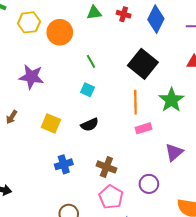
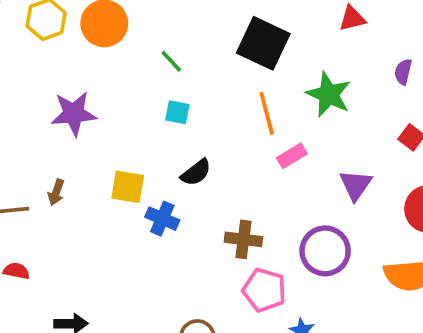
blue cross: (64, 164) -> (162, 219), moved, turned -36
purple circle: (149, 184) -> (325, 251), size x1.4

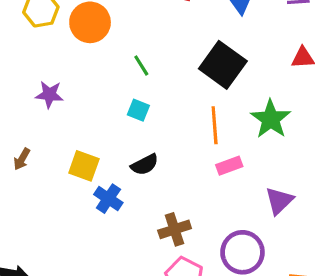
purple star: (74, 114) -> (49, 95), size x0.7
brown cross: (243, 239) -> (175, 229), turned -36

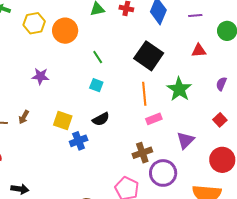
blue cross: (108, 199) -> (79, 141), turned 36
brown cross: (175, 229) -> (142, 153), moved

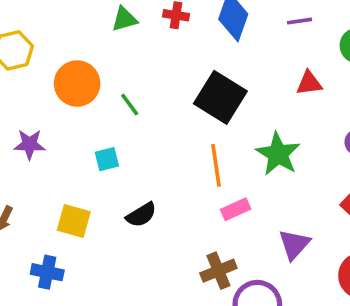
orange circle: (65, 31) -> (77, 84), moved
cyan square: (96, 85) -> (107, 159), moved, turned -32
blue cross: (79, 141) -> (47, 272), moved, turned 36

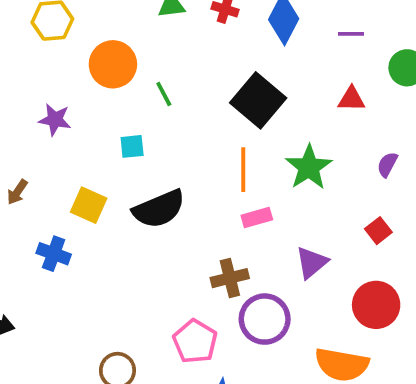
black semicircle: (141, 215) -> (159, 209), size x1.6

